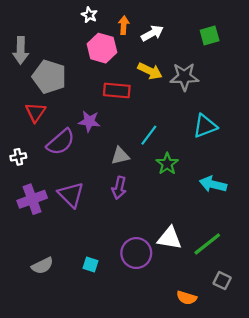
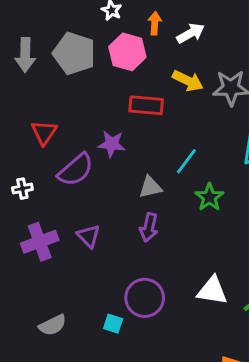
gray pentagon: (49, 77) -> (74, 53), moved
purple triangle: (71, 195) -> (89, 236), size x0.7
purple circle: (136, 253) -> (145, 298), moved

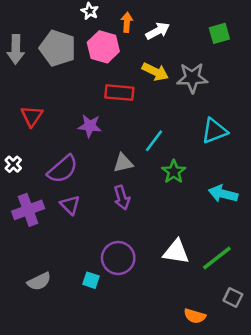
purple semicircle: (76, 170) -> (63, 169), moved
white cross: (22, 189) -> (13, 164), turned -35
purple arrow: (149, 227) -> (122, 198), turned -30

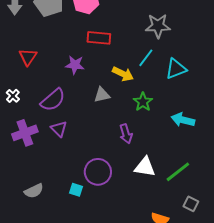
yellow arrow: (155, 72) -> (123, 74), moved
cyan line: (154, 141) -> (146, 58), moved
purple arrow: (122, 198) -> (126, 134), moved

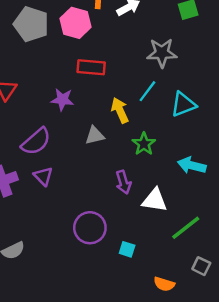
yellow arrow: (123, 74) -> (120, 110), turned -140
white triangle: (145, 167) -> (155, 200), moved
cyan square: (76, 190) -> (127, 249), moved

